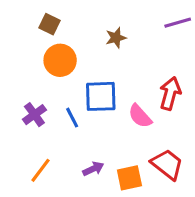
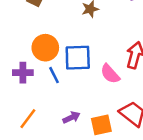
orange circle: (60, 60) -> (45, 48), moved
purple cross: (34, 115) -> (23, 73), turned 36

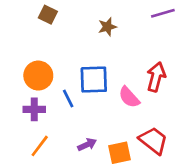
orange circle: (45, 48) -> (38, 76), moved
purple cross: (23, 73) -> (34, 109), moved

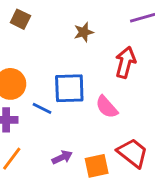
red arrow: (156, 77) -> (125, 62), moved
blue line: (68, 99) -> (42, 108), turned -36

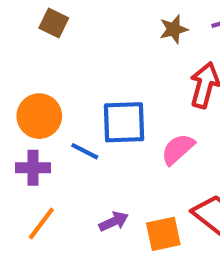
brown star: (84, 32) -> (174, 29), moved
pink semicircle: (107, 107) -> (178, 149), turned 90

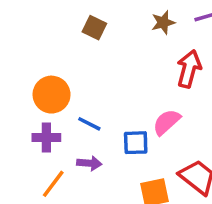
brown square: (54, 23) -> (94, 28), moved
blue square: (124, 122) -> (136, 143), moved, size x0.7
purple arrow: (114, 222) -> (89, 163), moved, turned 30

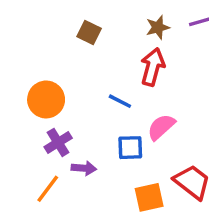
red arrow: (189, 69) -> (153, 67), moved
blue line: (89, 124) -> (120, 101), moved
purple cross: (46, 138) -> (58, 142), moved, turned -32

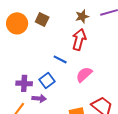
orange circle: (46, 99) -> (17, 23), moved
purple cross: (58, 142) -> (24, 83), turned 35
blue square: (130, 148) -> (47, 80), moved, turned -35

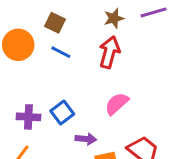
orange circle: (17, 23) -> (18, 45), moved
blue line: (60, 59) -> (61, 52), moved
purple arrow: (39, 98) -> (86, 139), moved

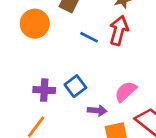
blue line: (61, 52) -> (89, 37), moved
pink semicircle: (117, 104) -> (126, 91), moved

